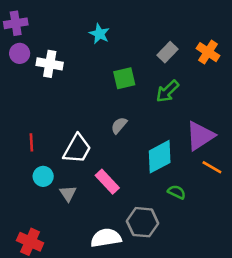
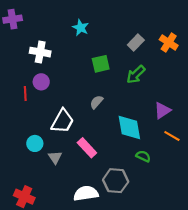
purple circle: (20, 53) -> (41, 82), moved
purple triangle: (200, 136) -> (162, 111), size x0.7
red line: (31, 142) -> (25, 94), moved
cyan diamond: (160, 157) -> (129, 128), turned -72

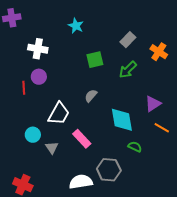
orange cross: (169, 43) -> (159, 52), moved

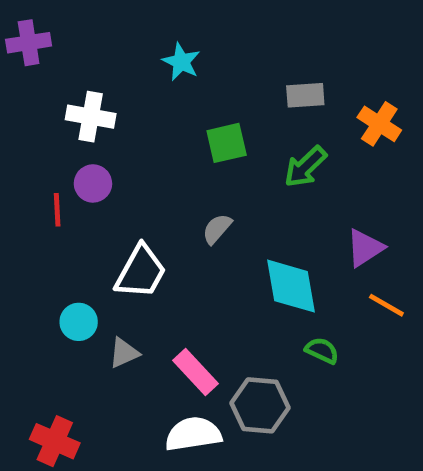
gray rectangle: (128, 40) -> (305, 95), turned 42
pink rectangle: (82, 139) -> (196, 372), moved
gray triangle: (52, 148) -> (124, 353), turned 40

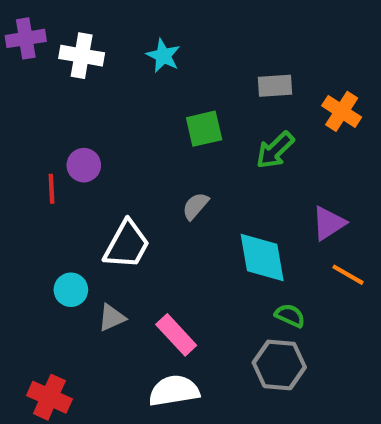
white cross: (91, 117) -> (82, 56), moved
gray hexagon: (260, 405) -> (279, 365), moved

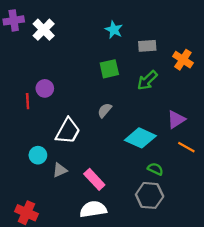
white cross: (82, 56) -> (44, 30), turned 35
cyan star: (163, 56) -> (114, 30), moved
cyan diamond: (262, 258) -> (140, 138), turned -56

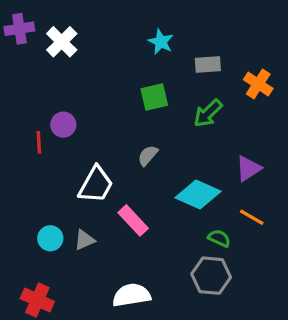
orange line: (186, 147) -> (252, 217), moved
cyan circle: (38, 155) -> (50, 238), moved
pink rectangle: (94, 179) -> (133, 220), moved

